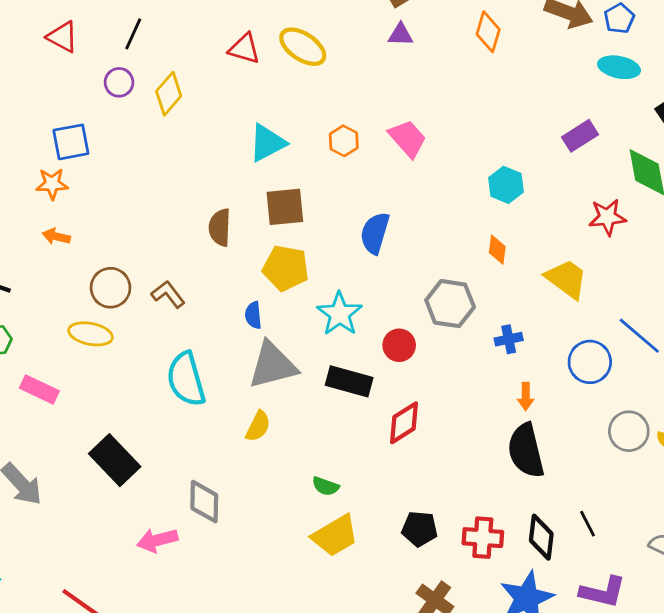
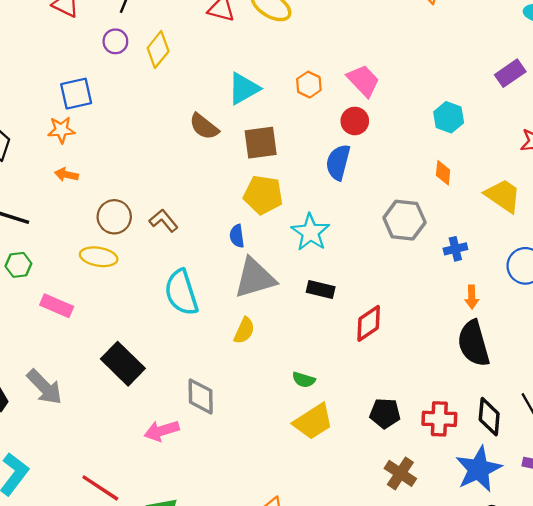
brown semicircle: (220, 227) -> (204, 127), moved, turned -52
red circle: (399, 345) -> (355, 121), moved
black rectangle: (349, 381) -> (321, 290), size x0.7

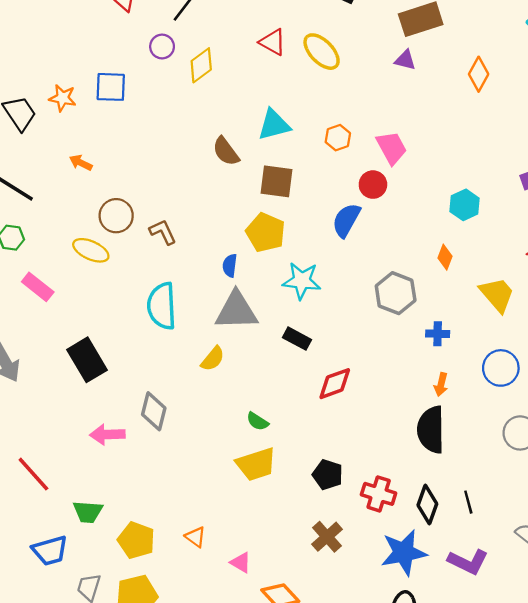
orange star: (61, 130) -> (63, 98), moved
cyan star: (310, 232) -> (302, 281), turned 30

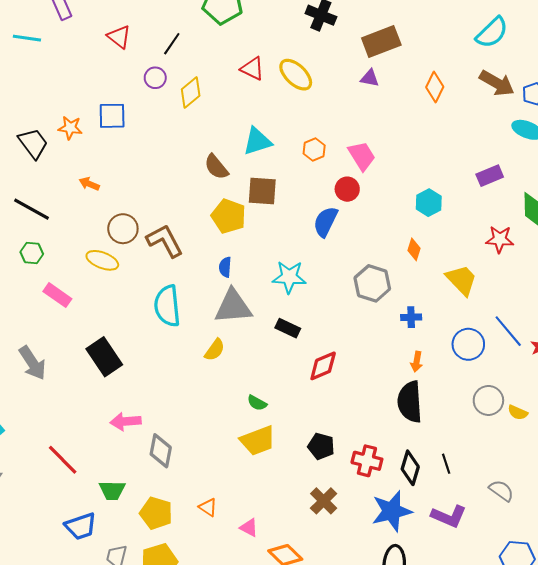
brown L-shape: (163, 232) -> (165, 241), size x1.5
yellow pentagon: (266, 232) -> (229, 216), moved
gray diamond: (154, 411) -> (161, 451), moved

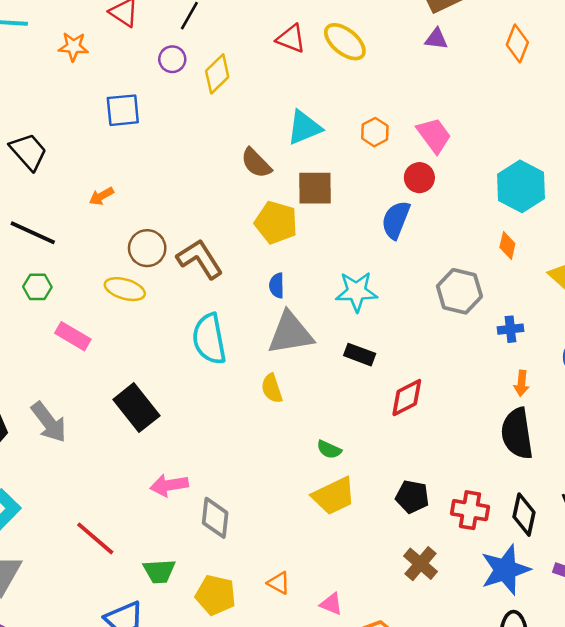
orange star: (70, 128) -> (73, 47), moved
orange arrow: (89, 184) -> (101, 196), turned -48
cyan hexagon: (429, 203) -> (521, 186), size x1.5
yellow semicircle: (215, 350) -> (272, 388), turned 130

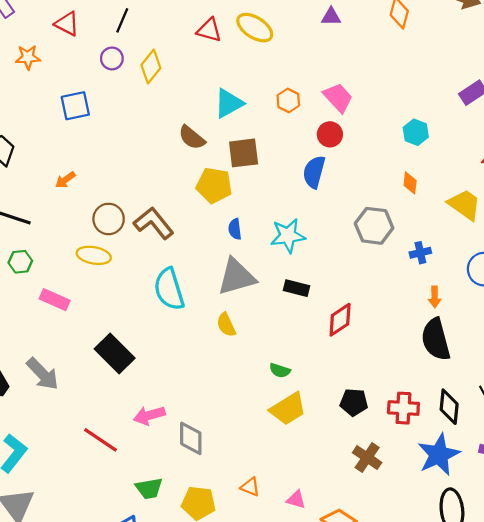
cyan hexagon: (521, 186) -> (416, 132), size x0.6
blue semicircle: (277, 286) -> (235, 229), moved
red line: (95, 538) -> (101, 440), moved

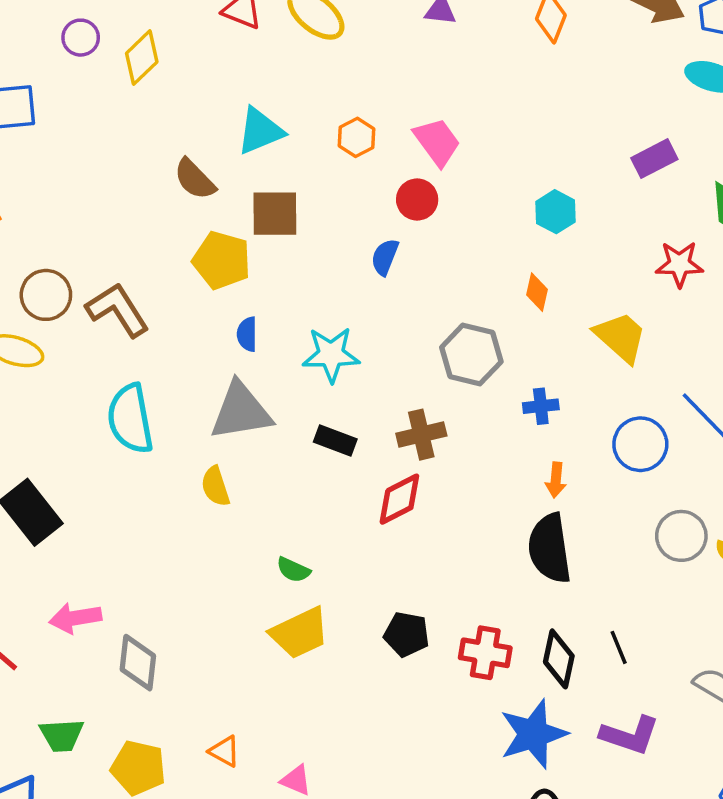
blue semicircle: (314, 172) -> (385, 257), size x0.7
brown cross: (367, 458) -> (421, 435), moved, turned 36

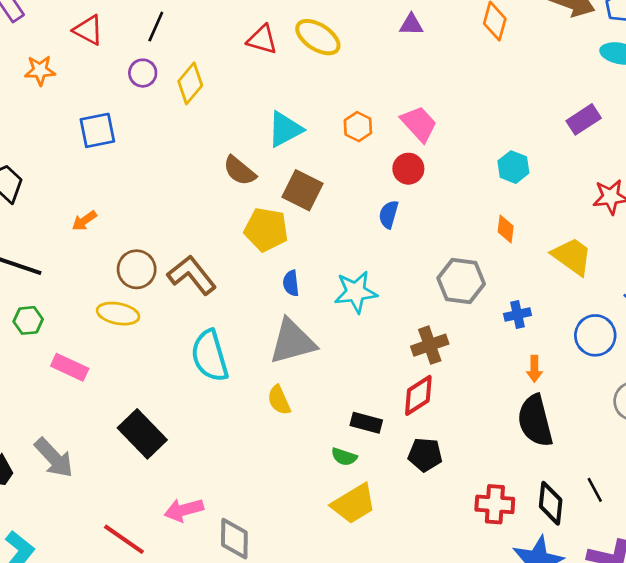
brown square: (275, 214) -> (303, 190), turned 33
black rectangle: (335, 441) -> (366, 423), moved
black pentagon: (407, 634) -> (425, 455), moved

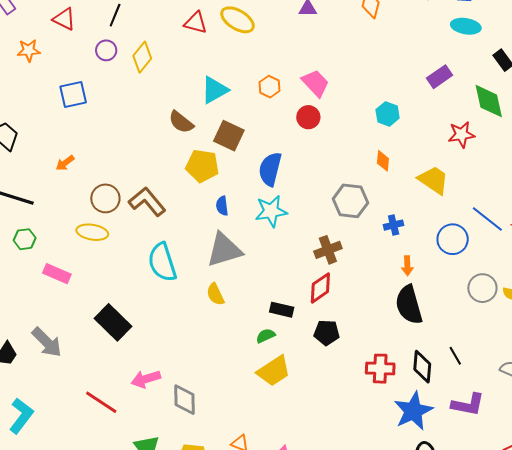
blue semicircle: (389, 214) -> (270, 169), moved, size x1.6
green semicircle: (344, 457) -> (266, 336), turned 138

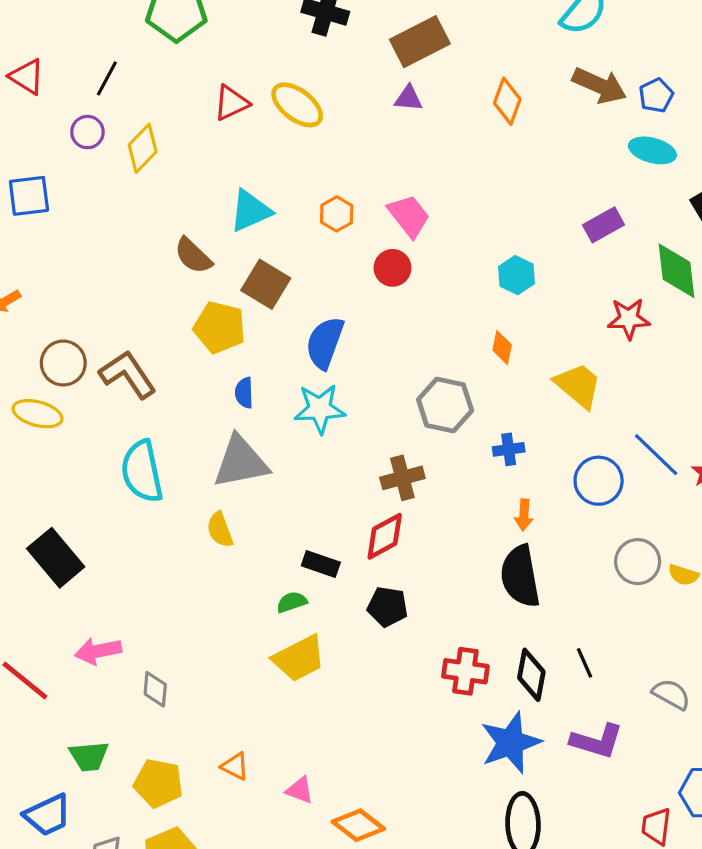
red triangle: (196, 23) -> (231, 103), turned -45
gray diamond: (184, 400) -> (155, 689), size x0.7

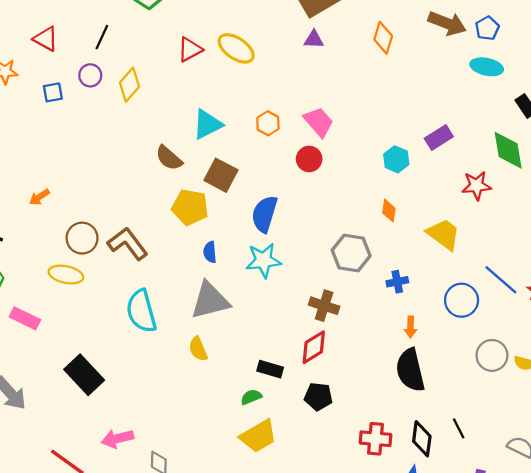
blue square: (29, 196) -> (53, 92), moved, size x0.7
purple rectangle: (604, 225) -> (439, 138), moved
brown cross: (402, 478) -> (324, 306), turned 36

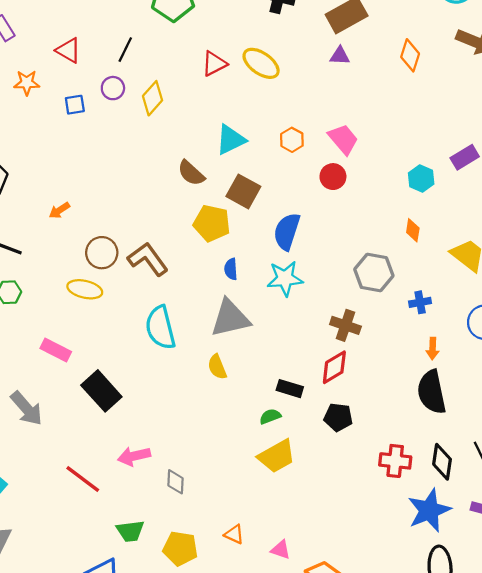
pink rectangle: (25, 318) -> (56, 350), moved

